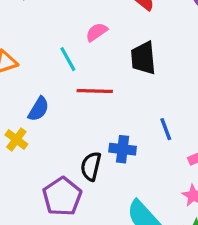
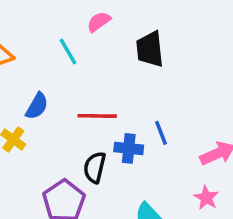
red line: (95, 91) -> (97, 116), moved
blue line: (166, 129) -> (161, 133), moved

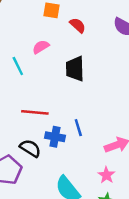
black semicircle: (95, 167) -> (30, 148), turned 105

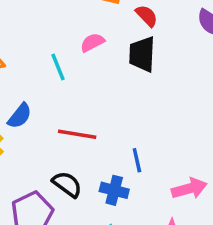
black trapezoid: (75, 69) -> (142, 54), moved
blue cross: (55, 137) -> (114, 190), moved

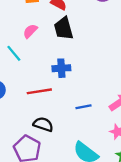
blue line: (137, 160) -> (83, 107), moved, turned -70
blue cross: (114, 190) -> (61, 68), moved

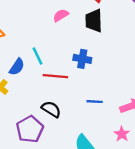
cyan line: (14, 53) -> (37, 56), moved

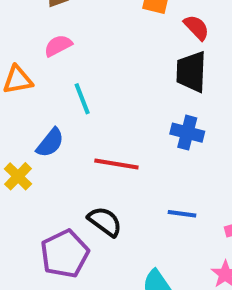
pink semicircle: (61, 15) -> (58, 46), moved
cyan line: (37, 56) -> (82, 99), moved
blue cross: (82, 59) -> (187, 133), moved

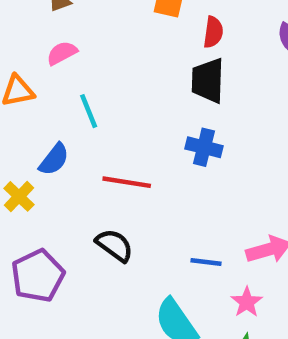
red semicircle: (196, 27) -> (213, 32), turned 52
blue line: (182, 214) -> (206, 262), moved
purple pentagon: (65, 254) -> (38, 276), moved

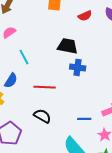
red semicircle: (213, 32) -> (85, 16), moved, turned 64
black trapezoid: (208, 81) -> (68, 46), moved, turned 105

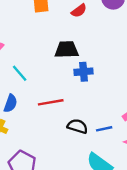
black semicircle: (42, 116) -> (77, 126), moved

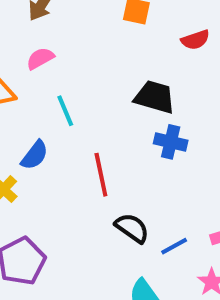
red line: (51, 102) -> (101, 175), turned 70
blue line: (104, 129) -> (174, 246), turned -35

